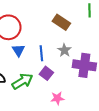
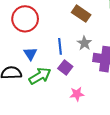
blue triangle: (18, 50) -> (30, 54), moved

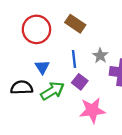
brown rectangle: (81, 14) -> (75, 24), moved
pink star: (77, 94) -> (92, 110), size x1.6

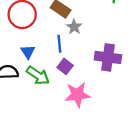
gray star: (100, 56) -> (74, 27), moved
green arrow: (52, 91) -> (38, 75), turned 65

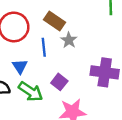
blue line: (59, 44) -> (44, 47), moved

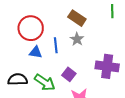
brown rectangle: (54, 21) -> (77, 18), moved
blue triangle: (20, 66) -> (36, 52), moved, turned -48

